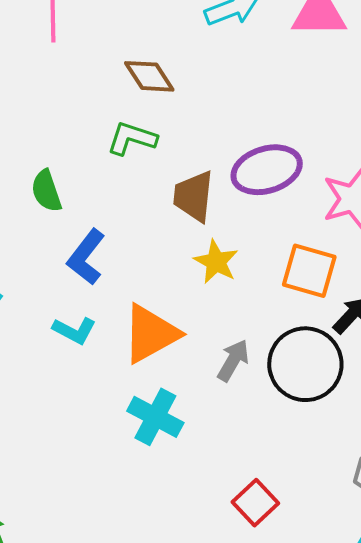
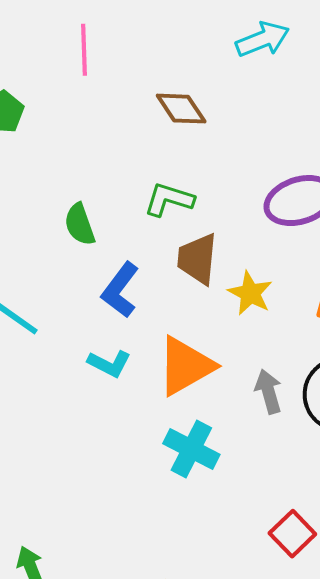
green L-shape: (132, 138) -> (169, 200), moved
brown trapezoid: (194, 196) -> (197, 259), moved
gray arrow: (233, 360) -> (268, 392), turned -45

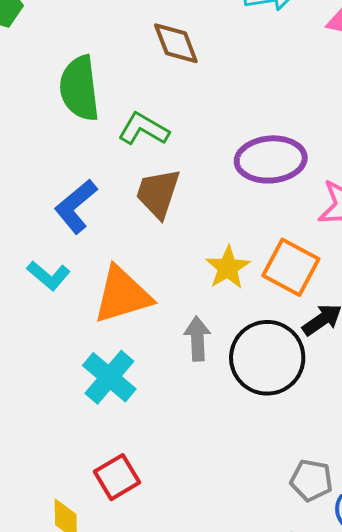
green semicircle: (80, 224) -> (79, 88), moved, size x1.5
yellow star: (250, 293) -> (228, 268), moved
red square: (292, 534) -> (117, 477), moved

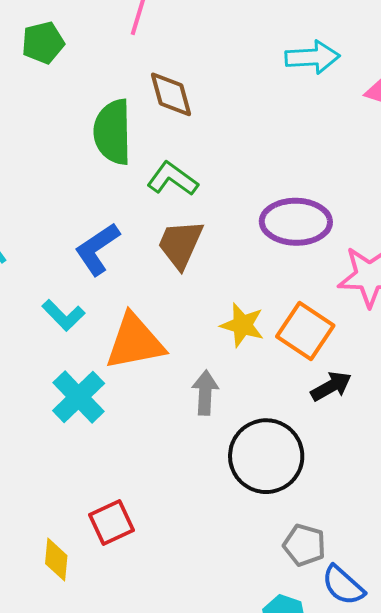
brown diamond: (176, 43) -> (171, 94), moved
yellow star: (228, 268) -> (242, 325), turned -30
black circle: (267, 358) -> (266, 456), moved
cyan cross: (109, 377) -> (79, 397), moved

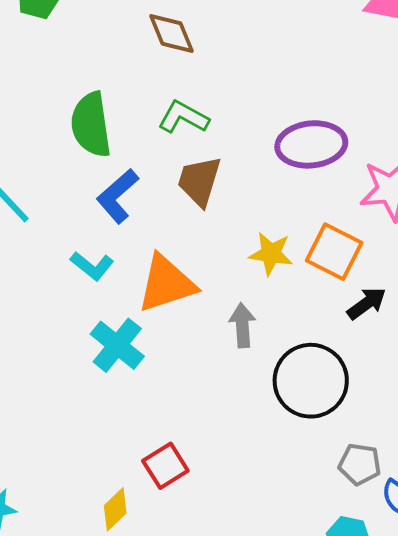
green semicircle: (113, 132) -> (91, 125), moved
yellow diamond: (56, 560) -> (115, 509), turned 48

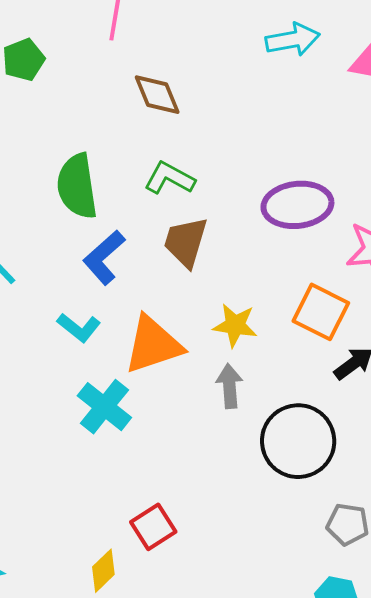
yellow star: (271, 254) -> (235, 325), moved

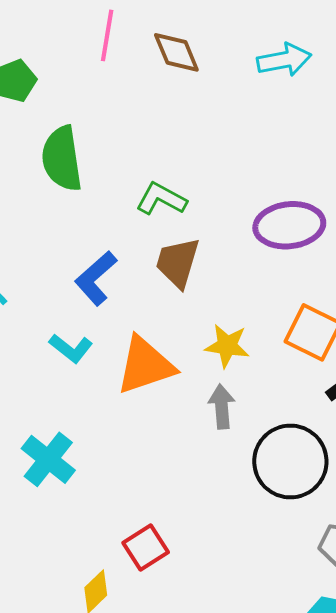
brown diamond: (157, 95) -> (176, 52), moved
green semicircle: (77, 186) -> (62, 159), moved
cyan cross: (104, 407) -> (48, 459), moved

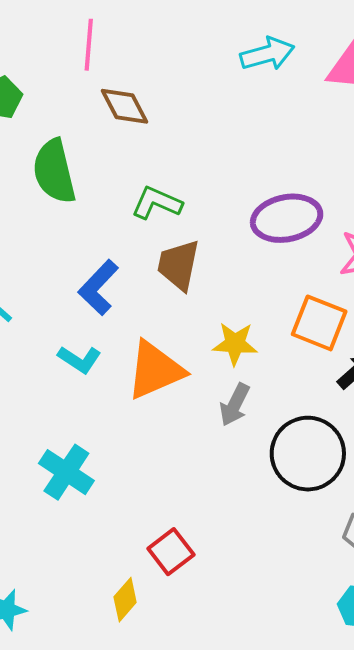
brown diamond: (176, 52) -> (124, 106), moved
gray arrow: (222, 407) -> (235, 405), turned -144

